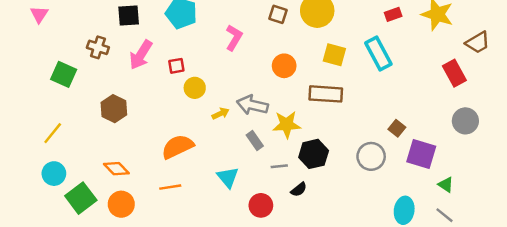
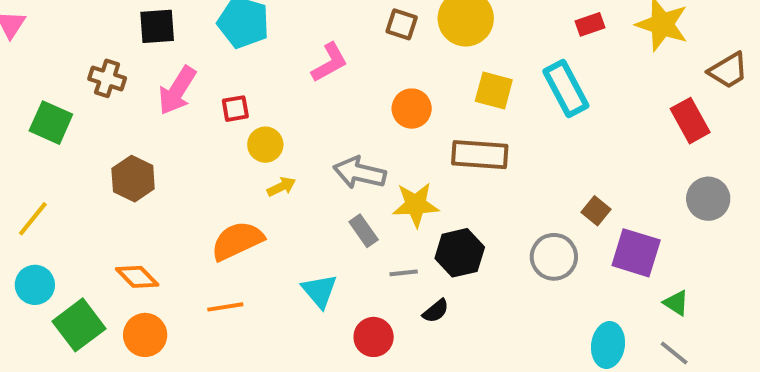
pink L-shape: (234, 38) -> (329, 62), turned 30
yellow arrow: (220, 114) -> (281, 187), moved

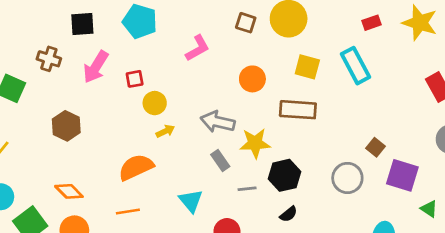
black semicircle: (436, 311) -> (289, 214), moved

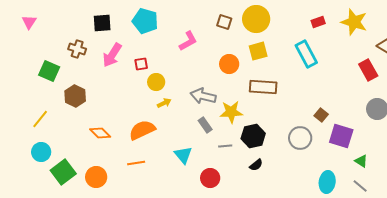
yellow square: (307, 67) -> (258, 51), moved, turned -30
brown hexagon: (66, 126) -> (75, 96), moved
orange diamond: (69, 191) -> (100, 133), moved

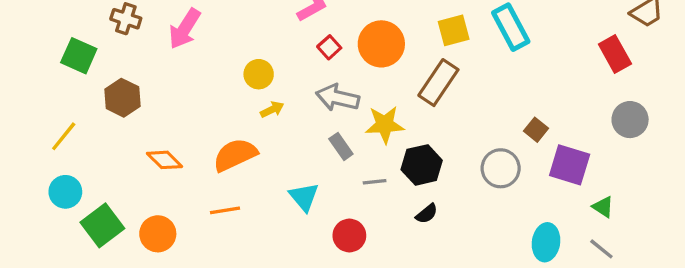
yellow square: (258, 51) -> (454, 30), moved
red square: (141, 64) -> (329, 47), moved, turned -32
orange circle: (229, 64) -> (381, 44), size x1.4
brown rectangle: (263, 87) -> (438, 83), turned -60

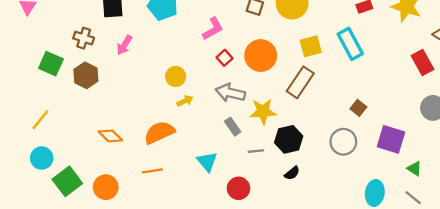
pink arrow: (185, 29) -> (124, 45), size x0.7
brown hexagon: (122, 98) -> (86, 75), moved
brown square: (536, 130) -> (358, 108), moved

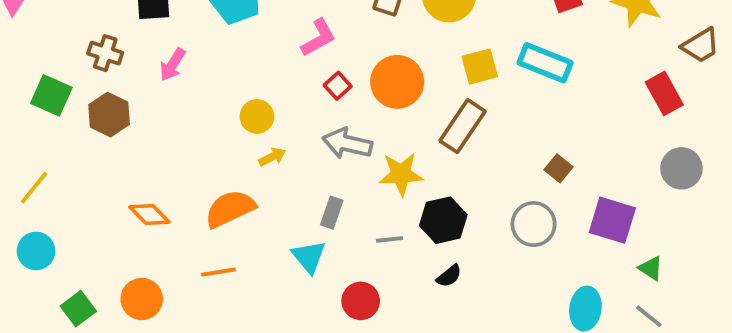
cyan rectangle: (350, 44) -> (545, 63), turned -40
gray rectangle: (233, 127) -> (332, 213), moved, turned 54
green square: (67, 181) -> (78, 309), moved, size x0.7

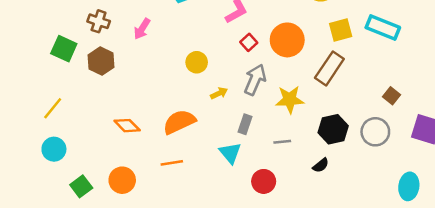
gray arrow: (347, 143) -> (255, 80), turned 100
yellow arrow: (272, 157) -> (219, 93), moved
black hexagon: (443, 220) -> (333, 129), moved

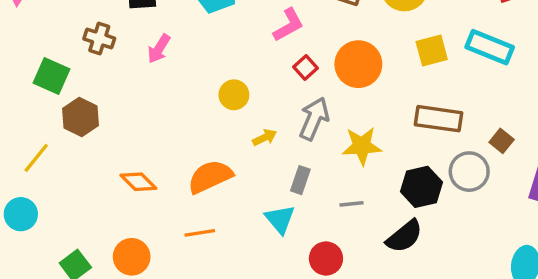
brown hexagon: (101, 61) -> (80, 117), moved
brown rectangle: (329, 68) -> (438, 119), moved, turned 64
gray circle: (375, 132) -> (469, 172), moved
cyan circle: (54, 149) -> (21, 214), moved
black semicircle: (321, 165) -> (404, 236), size x1.6

